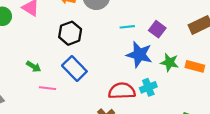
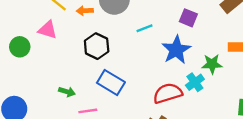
cyan line: (127, 27) -> (144, 28), moved
blue star: (139, 55) -> (176, 50), turned -30
green star: (169, 62) -> (212, 64), moved

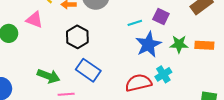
cyan line: (144, 28) -> (135, 23), moved
green star: (212, 64) -> (179, 44), moved
green arrow: (67, 92) -> (48, 76), size x1.5

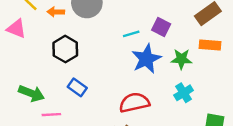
orange rectangle: (204, 45) -> (210, 45), moved
blue rectangle: (88, 70) -> (77, 87), size x0.7
cyan cross: (163, 74) -> (184, 93), moved

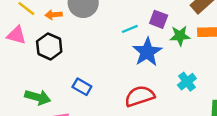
black hexagon: (65, 49) -> (49, 46), moved
green star: (181, 59) -> (180, 36), moved

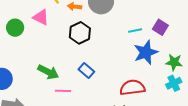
green star: (180, 36) -> (174, 62), moved
black hexagon: (49, 46) -> (80, 33), moved

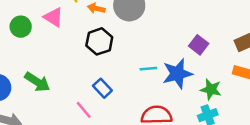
cyan line: (135, 31) -> (148, 69), moved
green arrow: (48, 72) -> (37, 82), moved
pink line: (63, 91) -> (84, 110), moved, turned 42

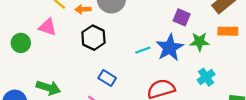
green star: (211, 89) -> (200, 42), moved

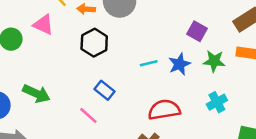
blue star: (170, 48) -> (179, 64), size x0.7

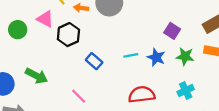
black hexagon: (94, 43) -> (68, 35), moved
blue star: (179, 64) -> (156, 57), turned -30
blue rectangle: (104, 90) -> (94, 61), moved

